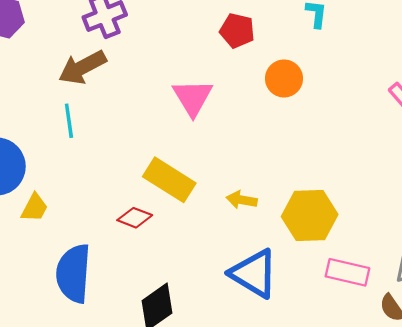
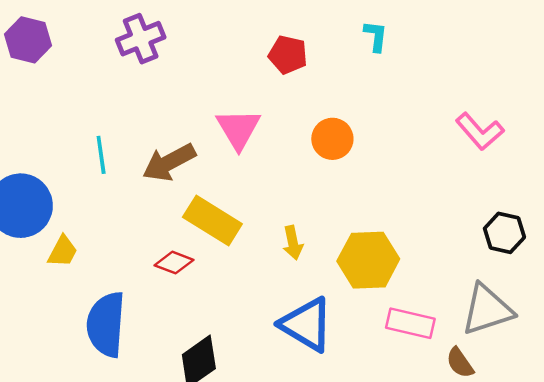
brown arrow: (82, 67) -> (169, 162), moved
orange circle: (284, 78) -> (332, 139), moved
yellow arrow: (242, 200) -> (293, 243), turned -112

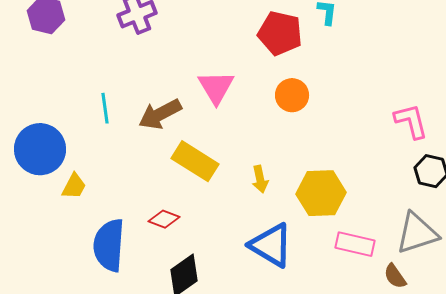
red pentagon: (288, 55) -> (280, 33), moved, size x1.4
pink L-shape: (480, 131) -> (411, 121), moved, turned -153
red diamond: (174, 263) -> (164, 219), moved

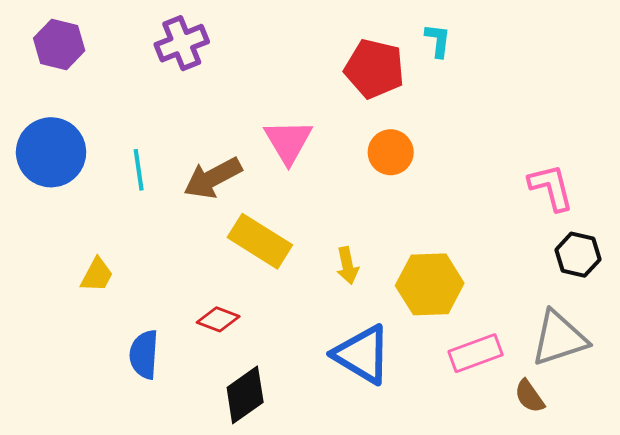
blue circle: (40, 149) -> (51, 152), moved
pink rectangle: (355, 244) -> (476, 353), turned -33
blue semicircle: (109, 245) -> (144, 354), size x0.7

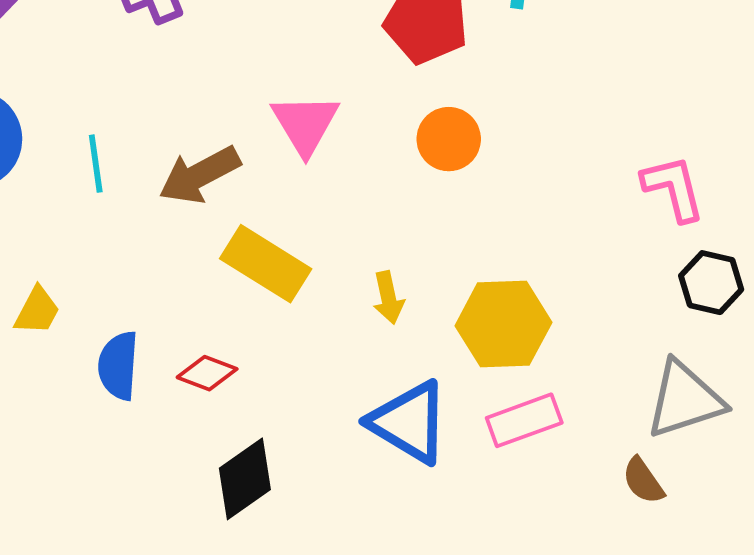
pink rectangle: (476, 353) -> (524, 420), moved
blue semicircle: (144, 354) -> (118, 366), moved

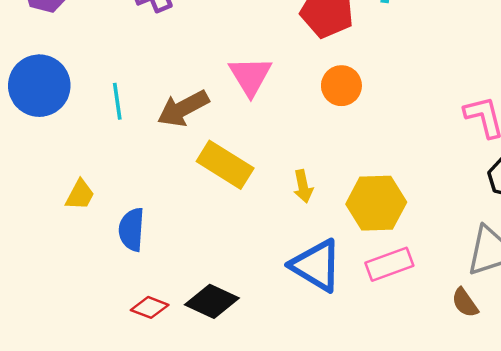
red diamond: (207, 373) -> (150, 307), moved
black diamond: (245, 479) -> (212, 301), turned 60

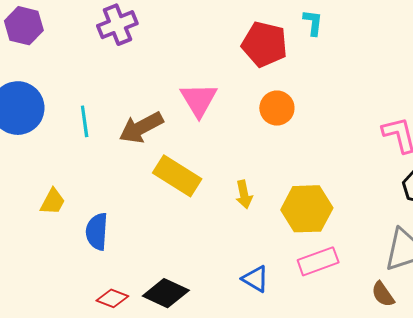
blue triangle: (316, 265) -> (255, 279), moved, size x0.6

